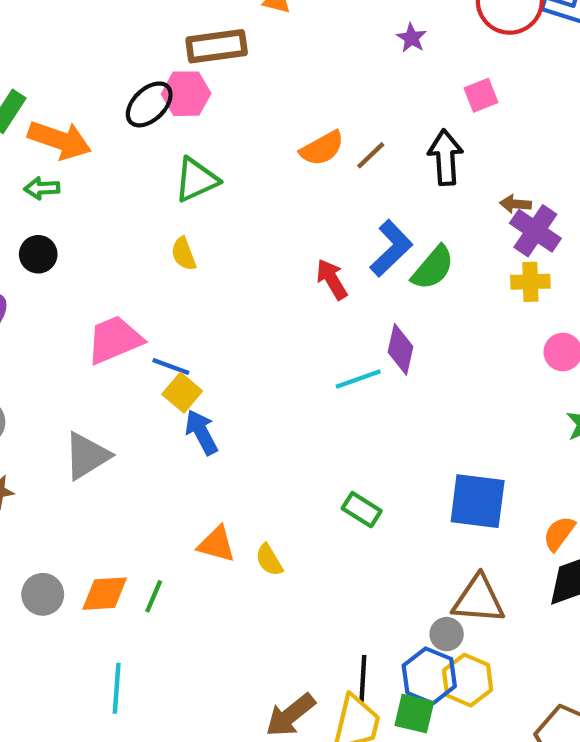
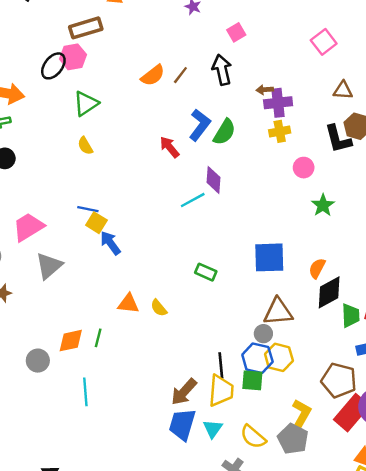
purple cross: (535, 231) -> (278, 103), turned -32
pink trapezoid: (115, 340) -> (28, 227), moved
gray circle: (43, 594) -> (38, 361), moved

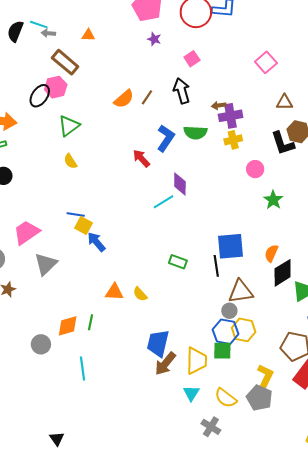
brown rectangle: (86, 28) -> (65, 62), turned 60
green semicircle: (224, 132) -> (195, 133), moved, turned 65
black line: (221, 365) -> (216, 266), moved
blue trapezoid: (182, 424) -> (158, 343), moved

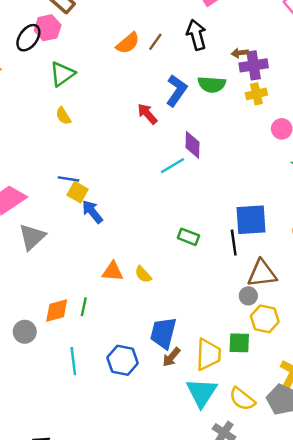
blue hexagon: (226, 332) -> (123, 360), moved
brown arrow: (165, 364) -> (171, 357), size x0.7
cyan triangle: (191, 393) -> (202, 393), size x1.6

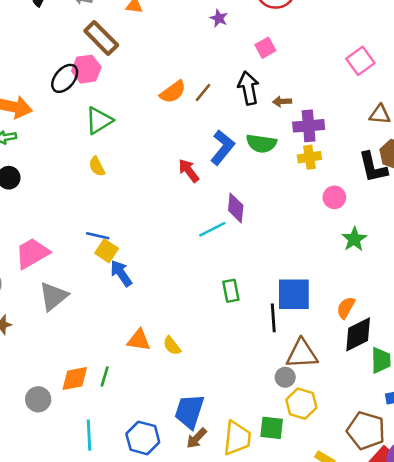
brown arrow: (240, 53) -> (282, 102), moved
green rectangle: (188, 237) -> (231, 291), moved, turned 54

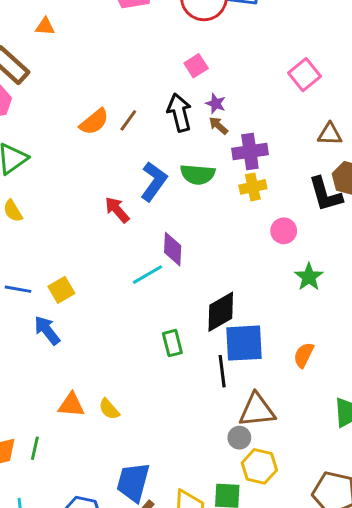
purple star: (219, 18) -> (216, 104), moved
brown arrow: (282, 102) -> (218, 126), turned 48
yellow square: (107, 251) -> (61, 290), moved, turned 30
black diamond: (358, 334) -> (221, 312), moved

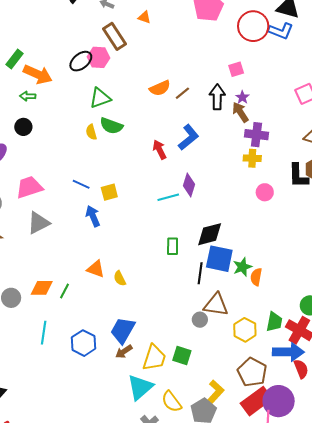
brown arrow: (218, 126) -> (240, 112), size x1.5
green semicircle: (198, 174) -> (111, 126), moved
green star: (309, 277) -> (242, 267), moved
orange semicircle: (304, 355) -> (256, 277), turned -30
yellow hexagon: (259, 466) -> (245, 330), moved

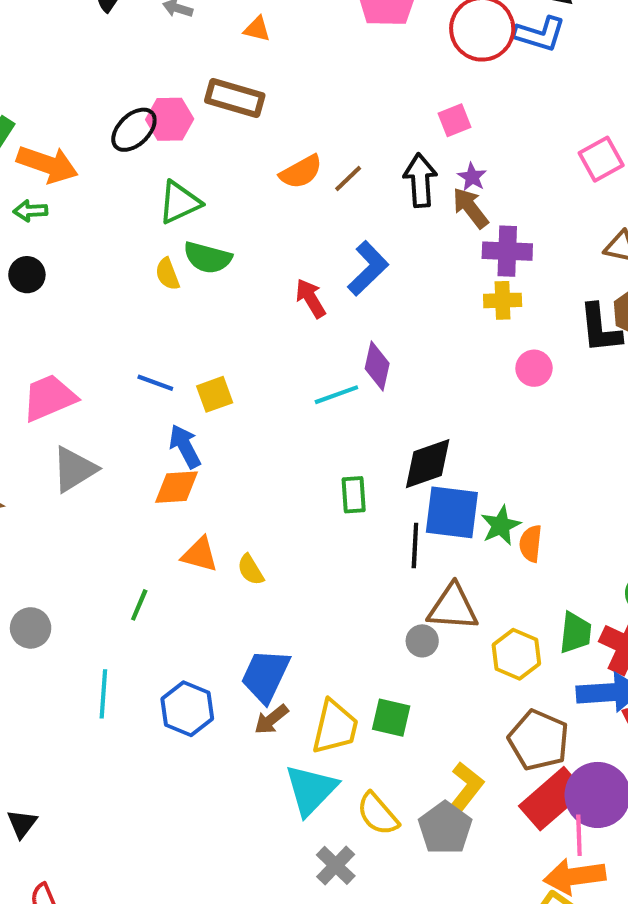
brown rectangle: (114, 36) -> (235, 98), moved, turned -36
orange diamond: (42, 288) -> (177, 487), moved

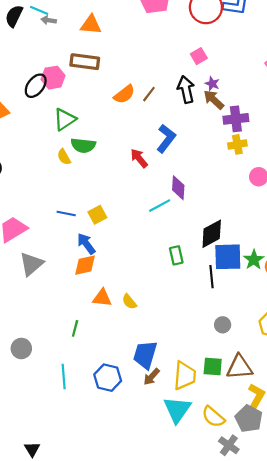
orange triangle: (257, 29) -> (91, 25), size x1.5
brown triangle: (453, 607) -> (240, 367), moved
gray cross: (336, 865) -> (229, 445), moved

